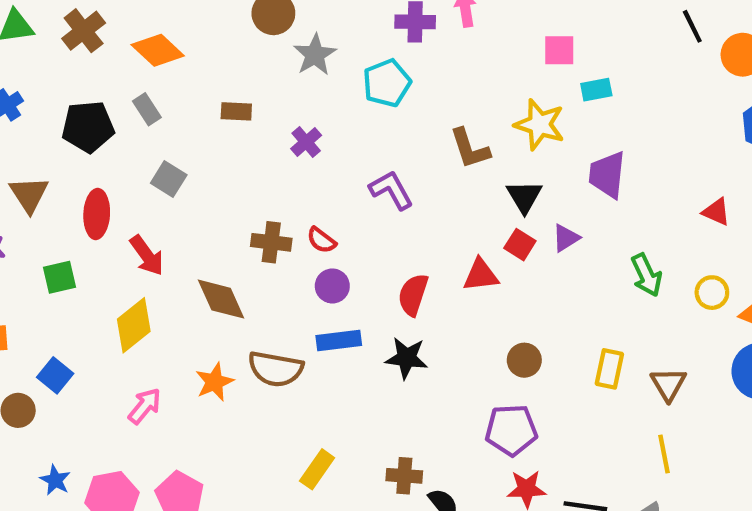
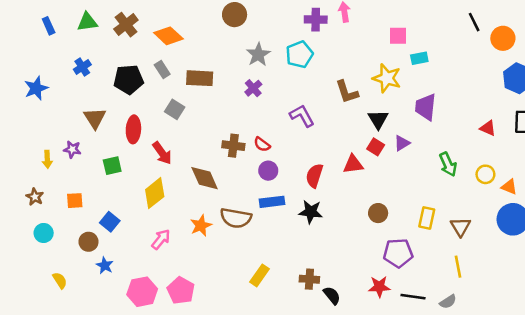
gray star: (315, 55) -> (258, 55), moved
brown rectangle: (236, 111) -> (200, 78), moved, size x1.5
purple pentagon: (511, 430) -> (398, 253), moved
blue star: (55, 480) -> (105, 265), moved

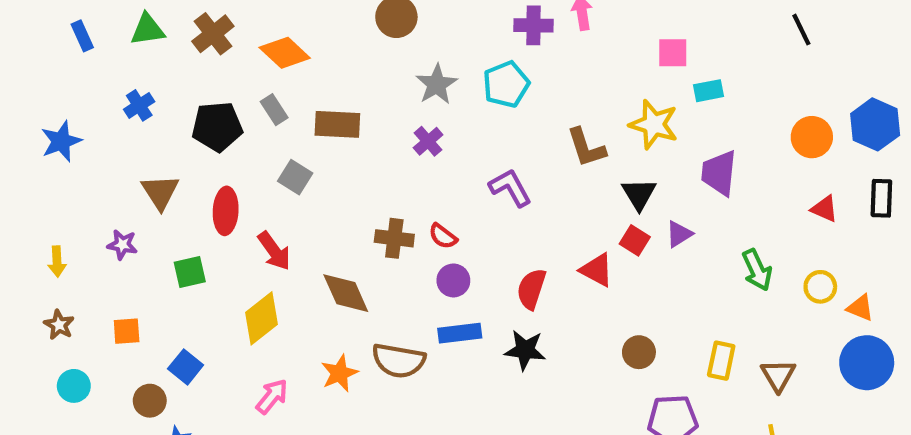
orange circle: (503, 38) -> (812, 137), moved
yellow arrow: (47, 159) -> (57, 261), moved
red triangle: (353, 164) -> (597, 270), turned 35

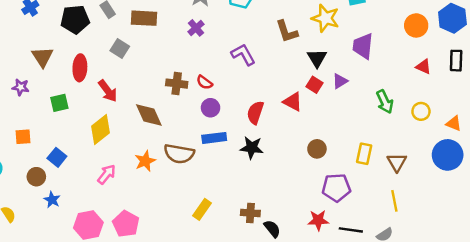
orange triangle: (860, 308) -> (454, 123), moved

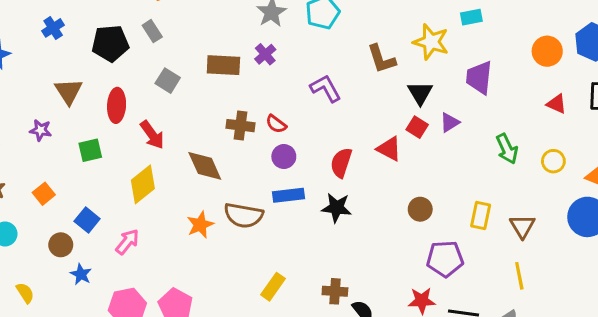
brown rectangle: (144, 18) -> (223, 65), moved
orange square: (23, 137) -> (44, 194), turned -35
pink arrow: (106, 174) -> (127, 242), moved

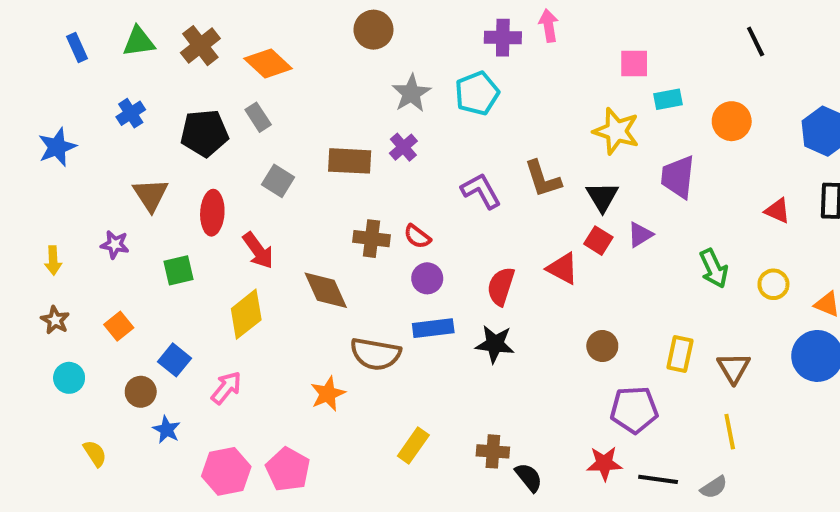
orange circle: (547, 51) -> (732, 121), moved
brown L-shape: (381, 59) -> (543, 179), moved
orange star: (200, 225) -> (328, 394), moved

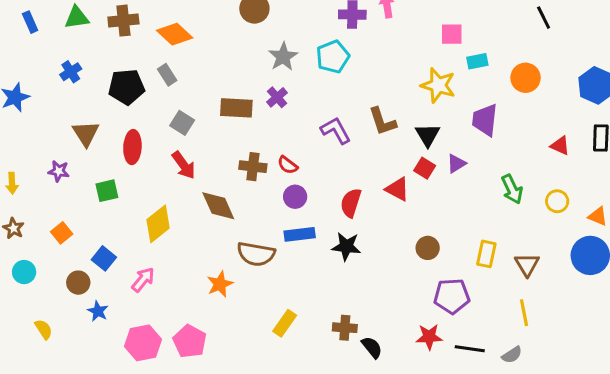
brown cross: (200, 46) -> (123, 21), turned 32
red arrow: (258, 250) -> (184, 165), moved

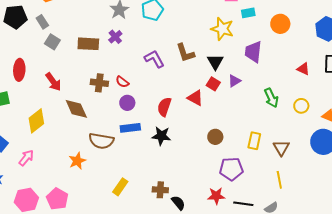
black pentagon: (126, 87) -> (15, 17), moved
gray square: (182, 123) -> (52, 42), moved

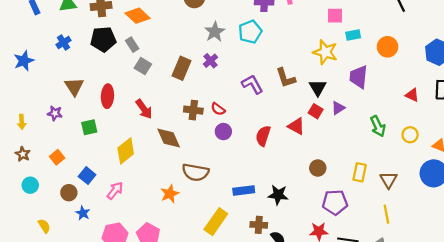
brown rectangle: (88, 44) -> (182, 68), turned -70
blue rectangle: (130, 128) -> (244, 191), moved
black star: (161, 136) -> (278, 195), moved
yellow rectangle: (120, 187) -> (216, 222), size x1.4

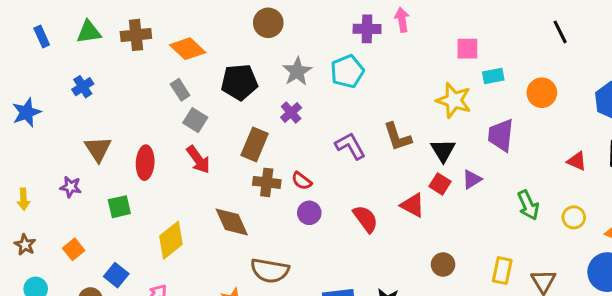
black pentagon: (103, 39) -> (239, 82), moved
brown rectangle: (182, 68) -> (255, 144), moved
red arrow: (144, 109) -> (198, 160), moved
red semicircle: (263, 136) -> (366, 219), turned 126

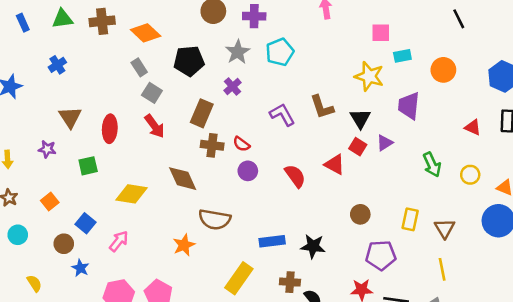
purple cross: (367, 29) -> (254, 16), moved
yellow diamond: (171, 240) -> (132, 194), turned 48

